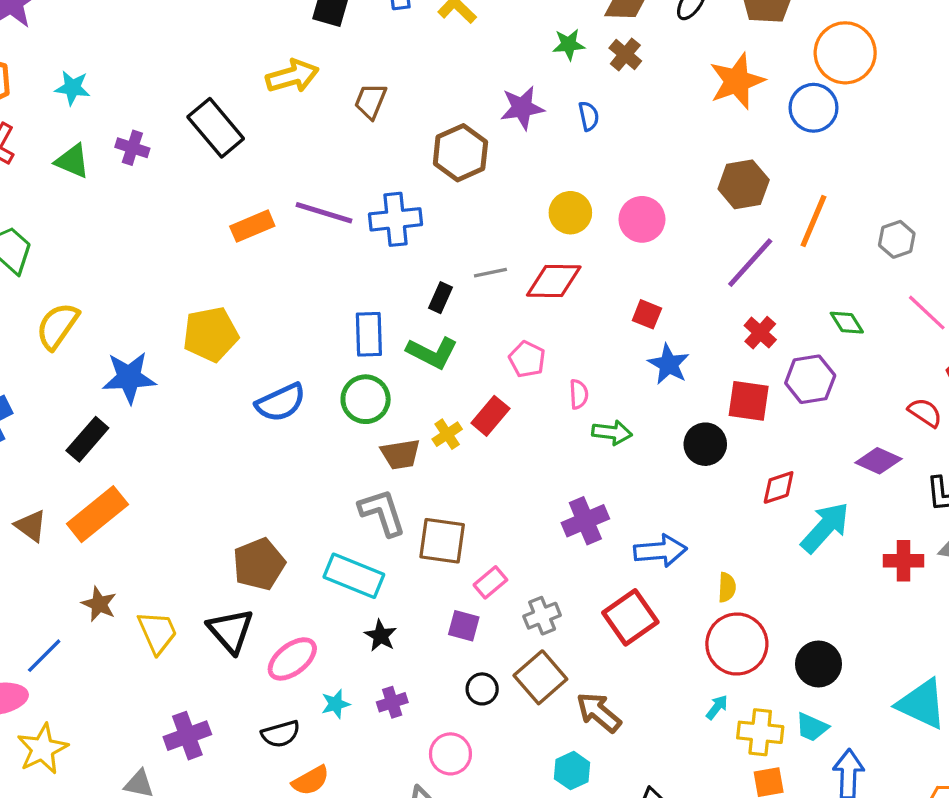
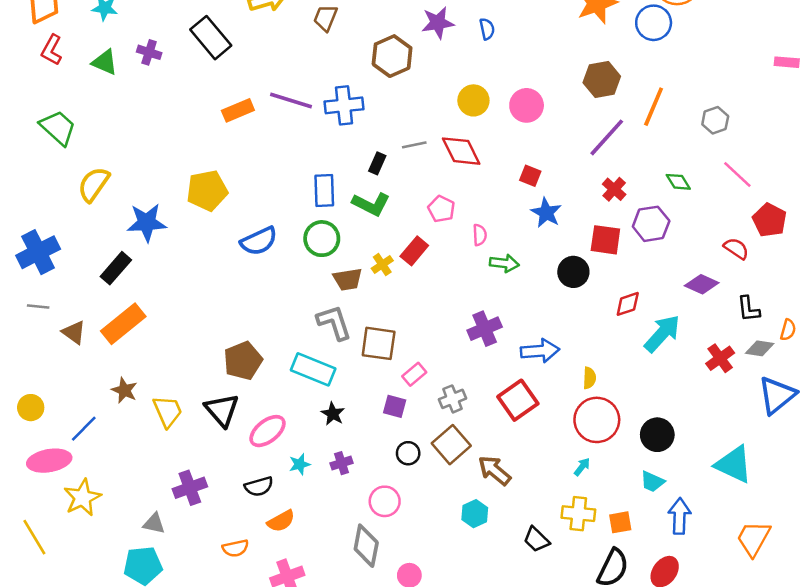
red diamond: (554, 281) -> (461, 151), turned 63
red cross: (903, 561) -> (720, 358), turned -36
yellow cross: (760, 732) -> (578, 514), moved

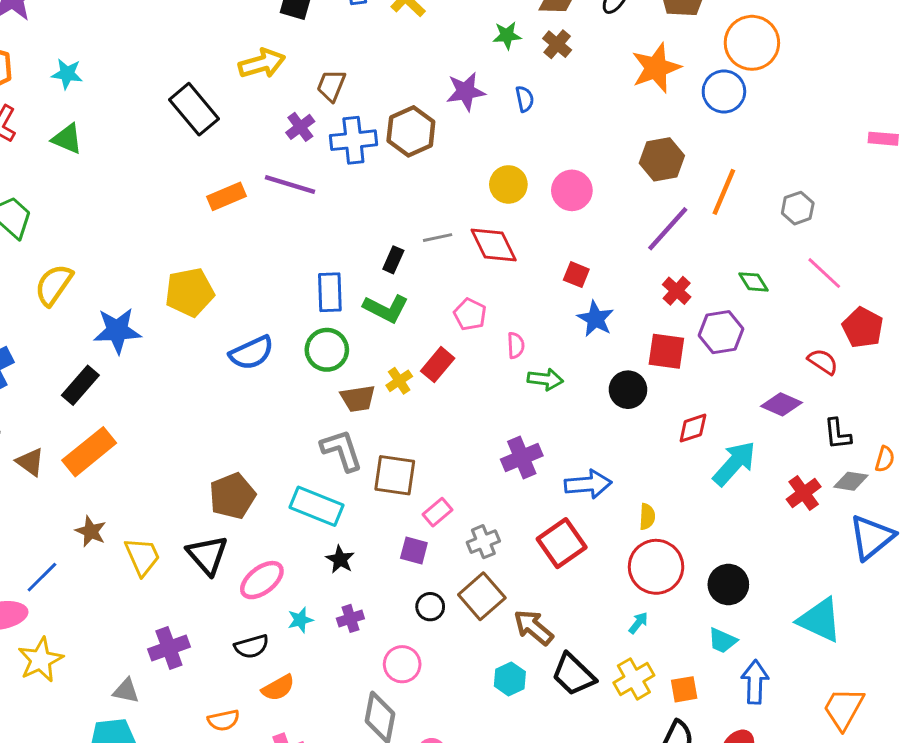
purple cross: (149, 52) -> (300, 127), moved, turned 35
blue cross: (344, 105) -> (353, 140), moved
yellow cross: (578, 514) -> (634, 679), turned -36
black trapezoid: (536, 540) -> (573, 675), moved, size x1.4

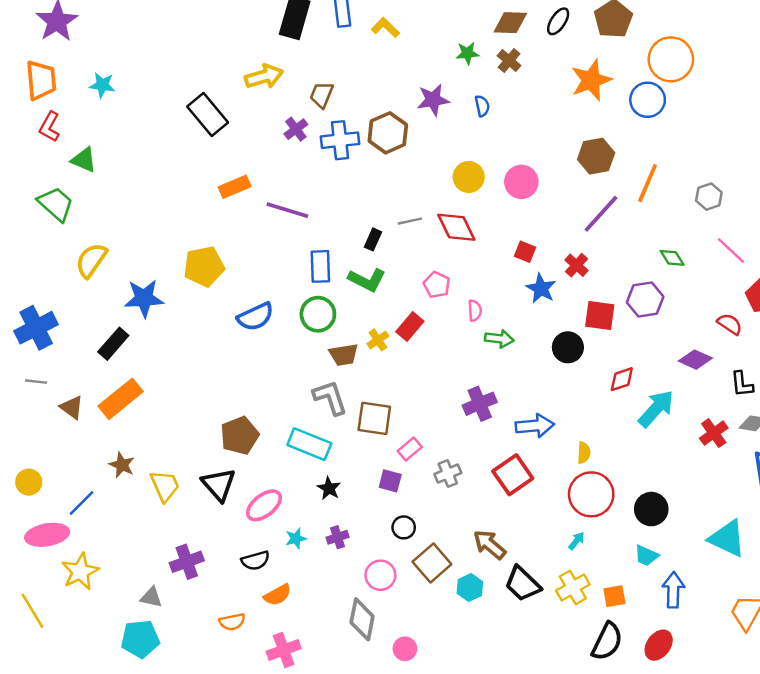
green triangle: (67, 139) -> (84, 160), moved
purple line: (290, 184) -> (287, 210), moved
red cross: (677, 291) -> (576, 265), moved
brown square: (482, 596) -> (432, 563), moved

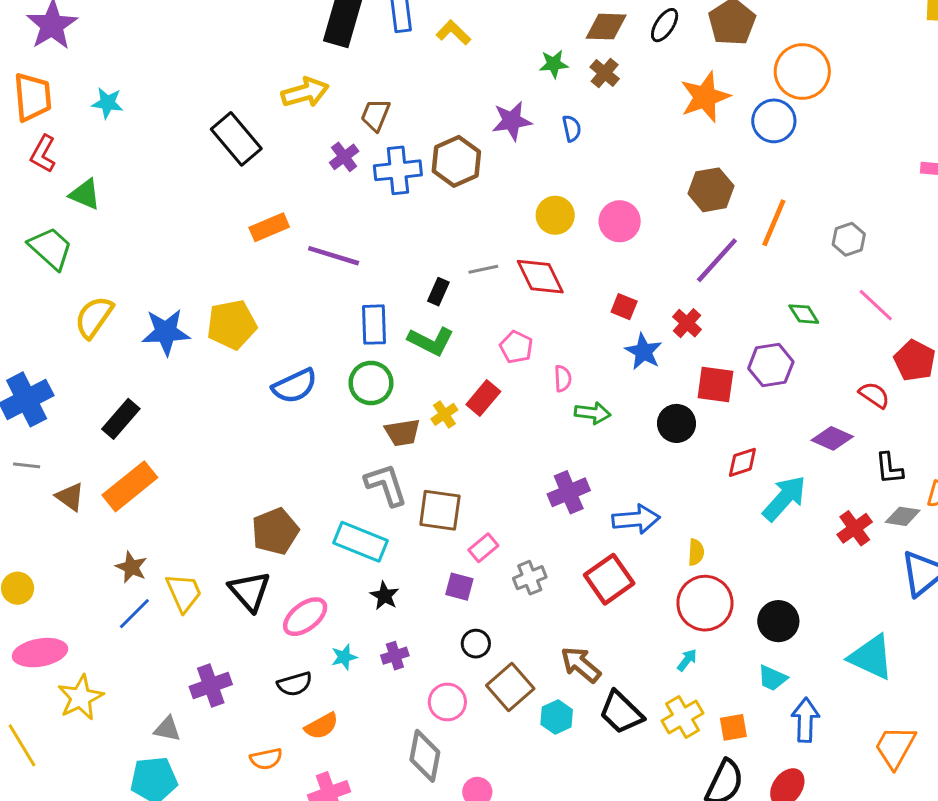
blue star: (144, 298) -> (166, 332), moved
blue line: (81, 503) -> (134, 614), moved

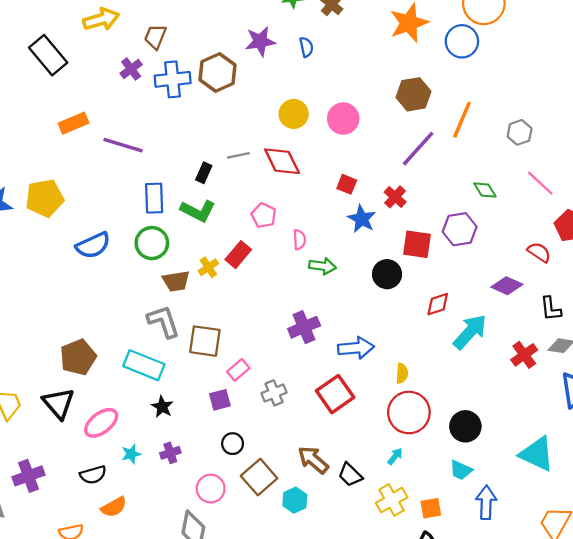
purple square: (459, 587) -> (220, 400), turned -30
black trapezoid: (621, 712) -> (350, 475), moved, size x0.7

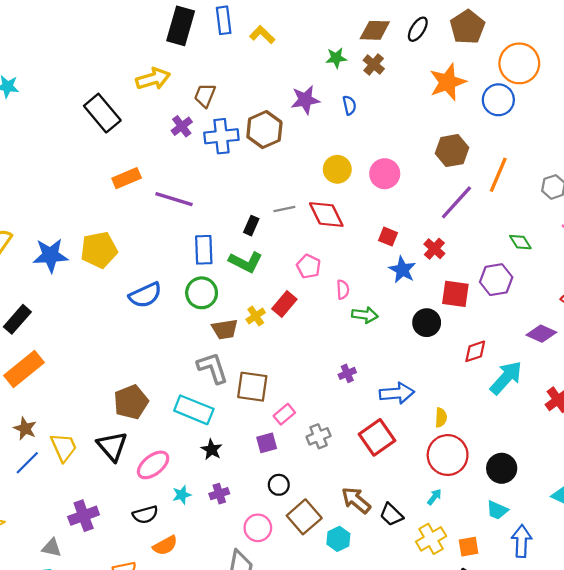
purple cross: (304, 327) -> (347, 373), size x0.6

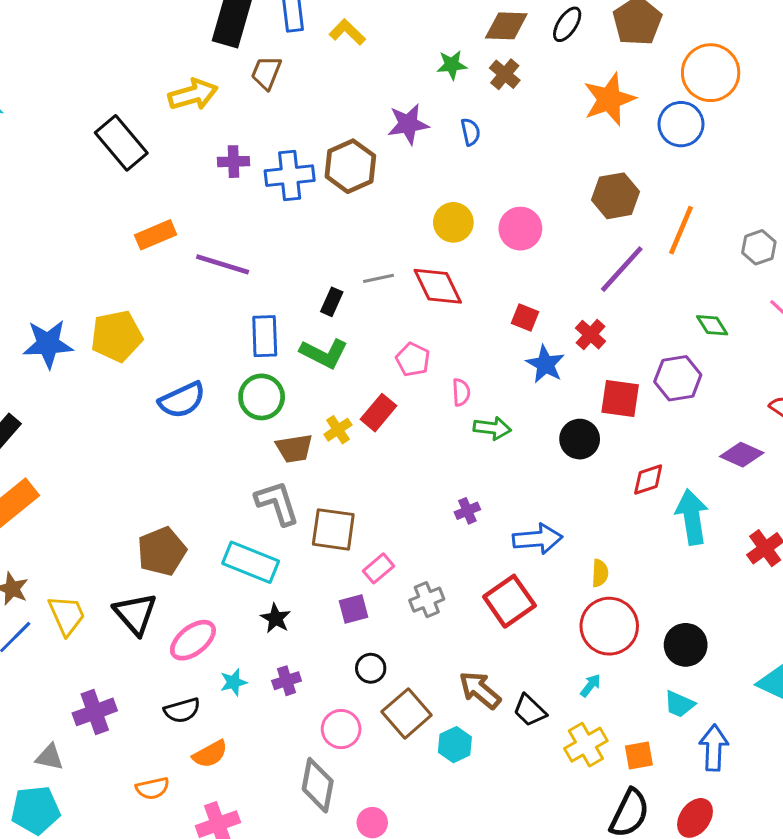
brown trapezoid: (205, 95) -> (266, 73), moved
purple cross: (182, 126) -> (234, 162), turned 35
cyan arrow: (506, 378) -> (692, 517), turned -51

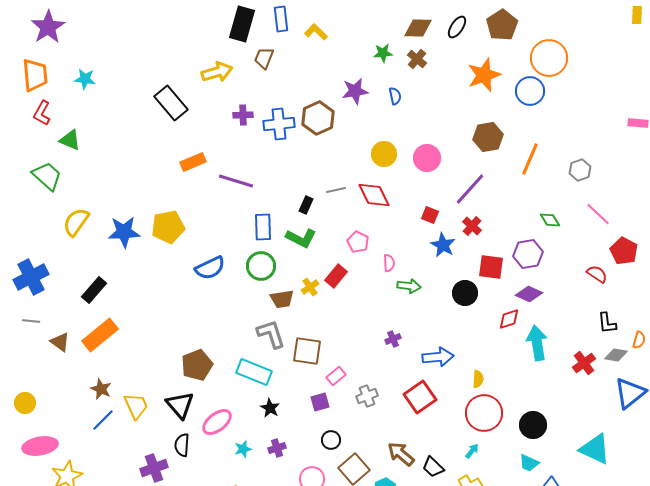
purple line: (622, 269) -> (470, 189), moved
purple diamond: (742, 455) -> (529, 294), moved
black semicircle: (182, 710) -> (182, 445), moved, turned 110

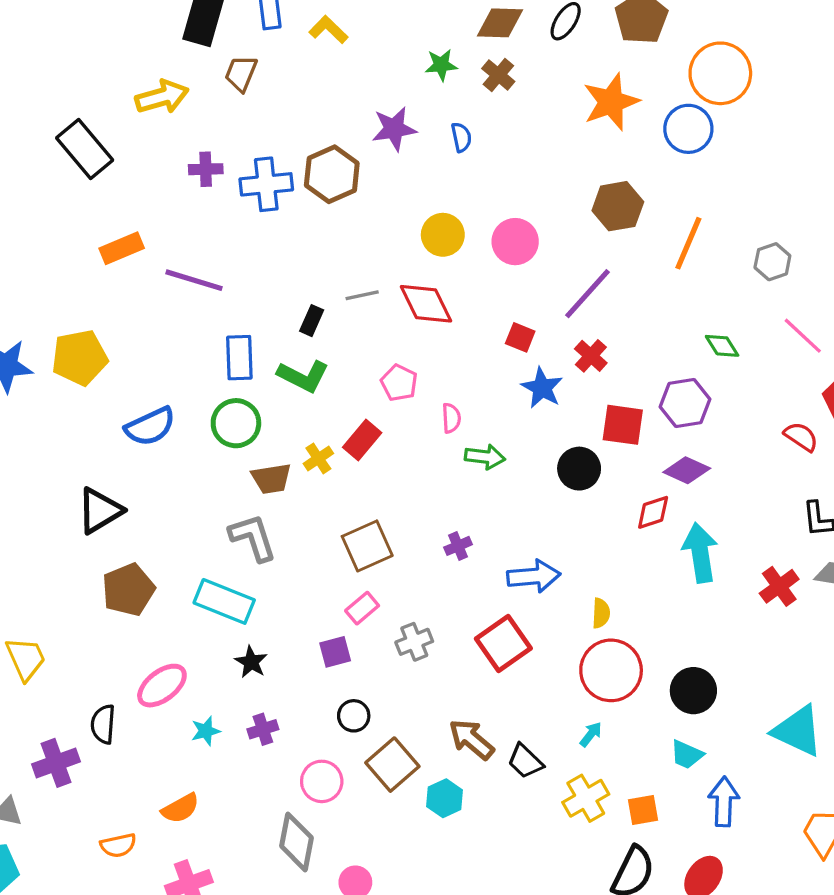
brown square: (307, 351) -> (367, 546), moved, turned -32
black triangle: (180, 405) -> (100, 511), moved, turned 40

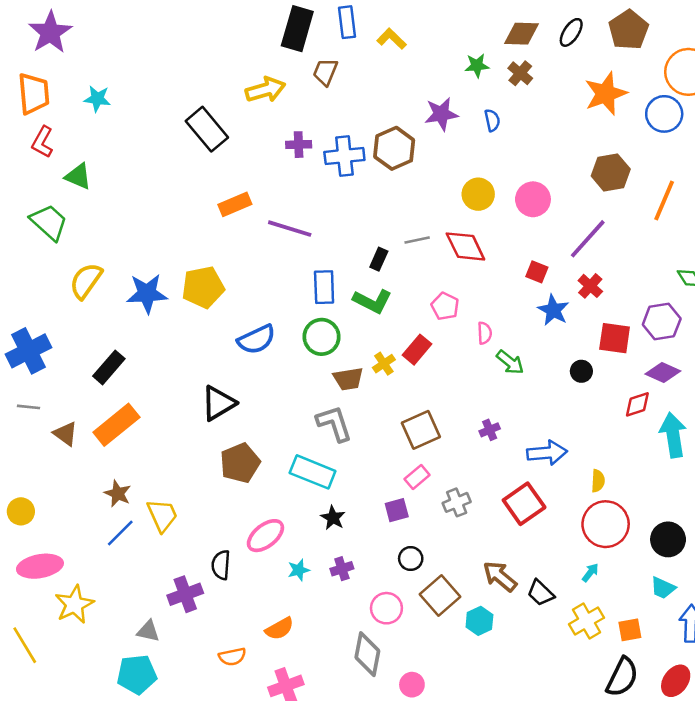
green arrow: (485, 457) -> (510, 362), turned 32
black circle: (579, 469) -> (581, 371), size x0.7

